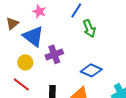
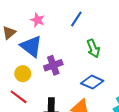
green arrow: (89, 28) -> (93, 48), moved

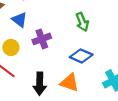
blue triangle: (31, 46) -> (19, 20), size x0.7

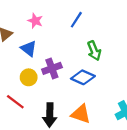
yellow circle: (11, 47) -> (29, 77), moved
blue diamond: (81, 56) -> (83, 77), moved

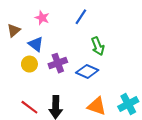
yellow circle: (29, 77) -> (29, 64), moved
red line: (15, 102) -> (29, 107), moved
orange triangle: (81, 114) -> (97, 106), moved

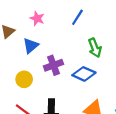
blue triangle: (36, 44) -> (31, 46), turned 42
yellow circle: (29, 64) -> (24, 79), moved

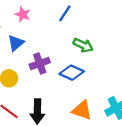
green arrow: (95, 48) -> (83, 45), turned -42

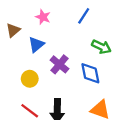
purple cross: (40, 63) -> (59, 64), turned -30
blue diamond: (72, 73) -> (90, 73), turned 55

